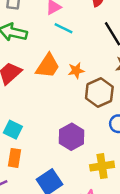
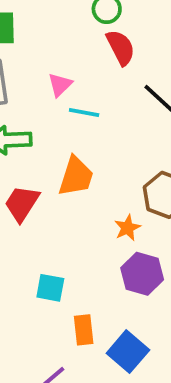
orange star: (76, 71) -> (127, 228), moved
orange rectangle: (14, 158) -> (84, 330), moved

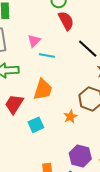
purple hexagon: (142, 274) -> (80, 156), moved
cyan square: (50, 288) -> (36, 125), moved, turned -35

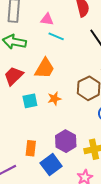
pink triangle: (34, 41) -> (47, 19), turned 40
orange star: (70, 117) -> (54, 99), moved

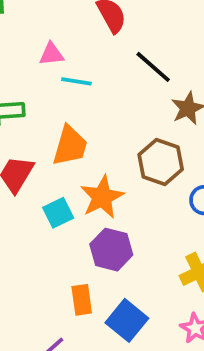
orange star: (54, 99) -> (102, 197), size x1.6
purple hexagon: (66, 141) -> (111, 250), moved

